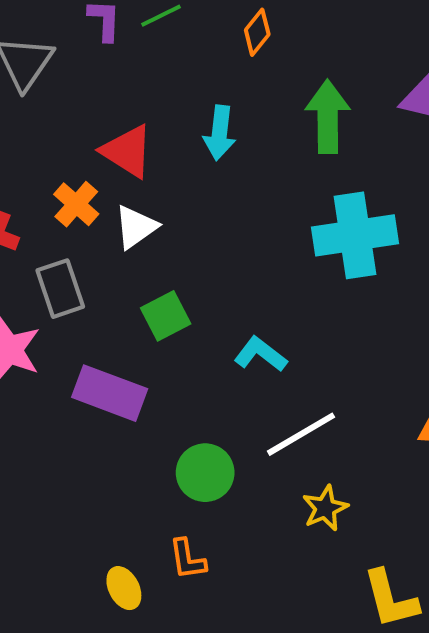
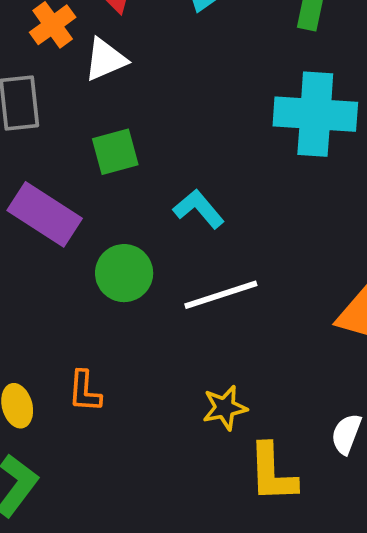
green circle: (205, 473) -> (124, 273), moved
yellow star: (325, 508) -> (225, 408), moved

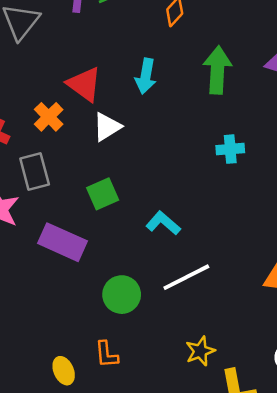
white triangle: (105, 59) -> (107, 127), moved
cyan cross: (315, 114) -> (230, 149), size x0.5
green circle: (124, 273) -> (122, 295), moved

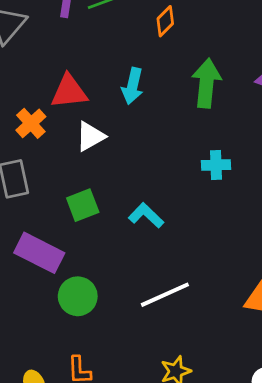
red triangle: (84, 84) -> (69, 92), turned -45
cyan L-shape: (163, 223) -> (146, 215), moved
green circle: (122, 295) -> (78, 296), moved

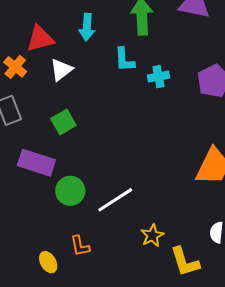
cyan L-shape: (146, 215) -> (124, 60), moved, turned -128
white line: (165, 295) -> (115, 200), moved

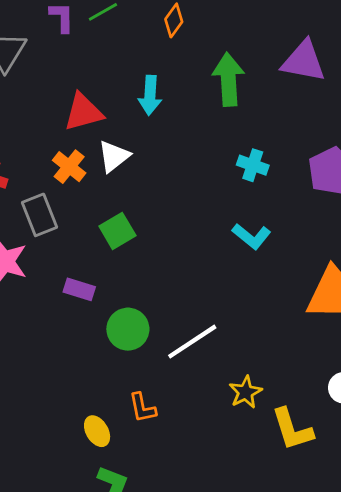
cyan L-shape: (124, 60) -> (251, 236), moved, turned -48
orange cross: (15, 67) -> (69, 167), moved
cyan cross: (158, 77) -> (253, 165), turned 30
purple rectangle: (36, 163) -> (79, 289), size x0.6

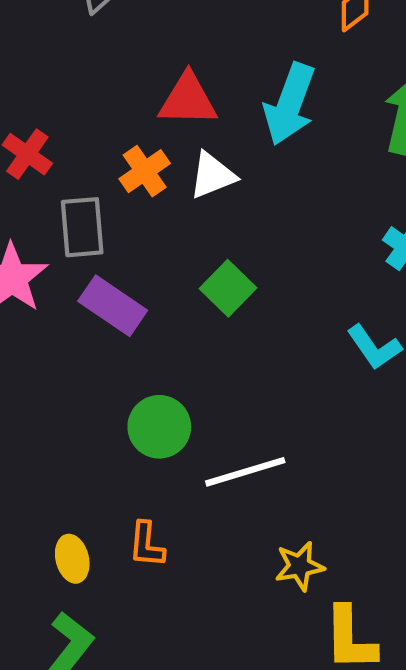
cyan arrow: (150, 95) -> (290, 104), size x1.4
green square: (117, 231) -> (228, 288), moved, turned -32
purple rectangle: (79, 289) -> (113, 306), moved, size x1.4

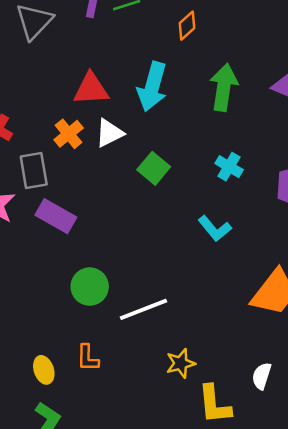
green square: (228, 288) -> (154, 168), moved

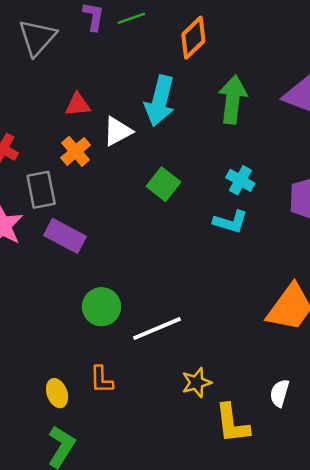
orange diamond: (187, 26) -> (193, 38), size x1.4
red triangle: (91, 89) -> (78, 105), moved, size x0.7
white triangle: (109, 133) -> (118, 131), moved
cyan L-shape: (215, 228) -> (230, 222), moved, turned -32

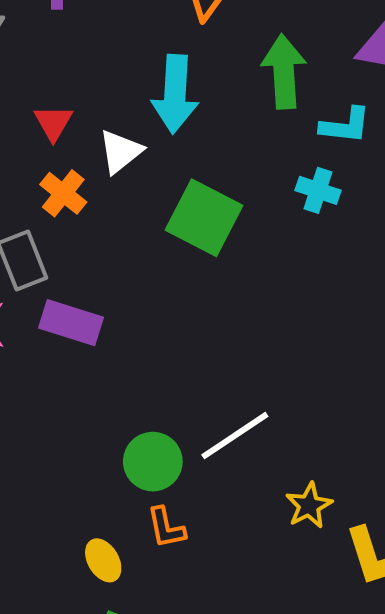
red triangle: (78, 105) -> (53, 123), turned -44
green square: (163, 184) -> (204, 218), size x1.5
cyan L-shape: (230, 222) -> (345, 126), moved
green circle: (101, 307) -> (153, 462), moved

